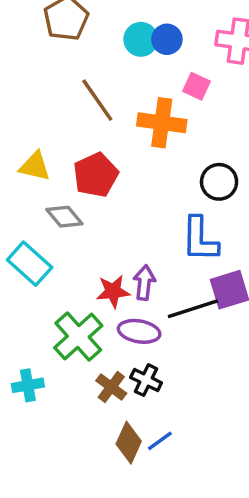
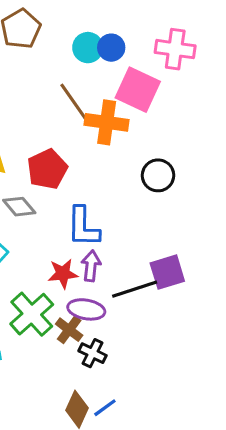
pink square: (196, 86) -> (138, 90), size x1.8
brown line: (97, 100) -> (74, 102), moved
blue L-shape: (200, 239) -> (83, 227), moved
brown cross: (111, 387) -> (69, 330), moved

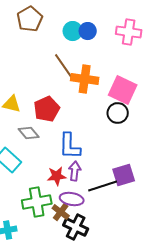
pink square: (138, 90) -> (123, 90), moved
green cross: (32, 314) -> (37, 202), turned 32
black cross: (93, 353) -> (76, 227), size x1.4

